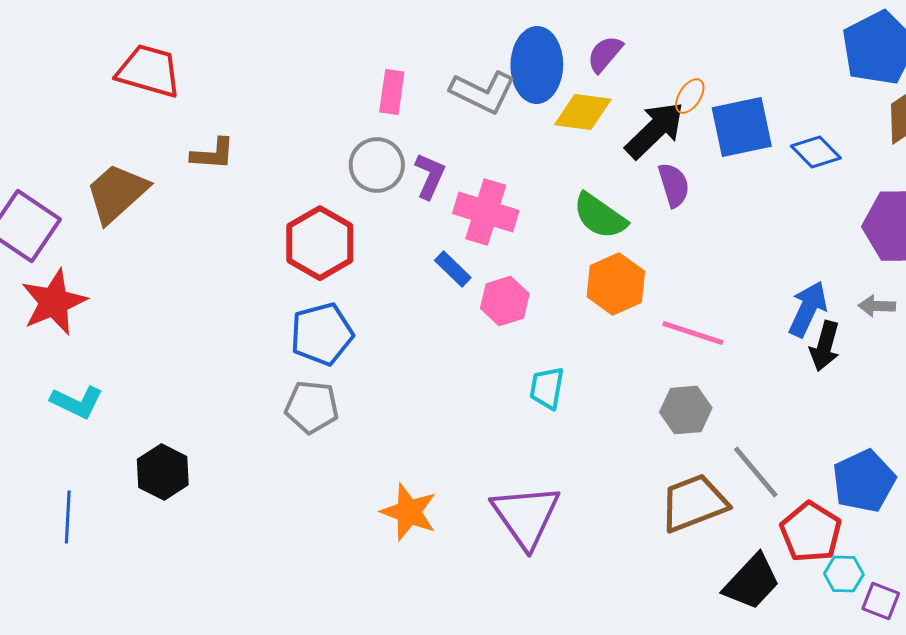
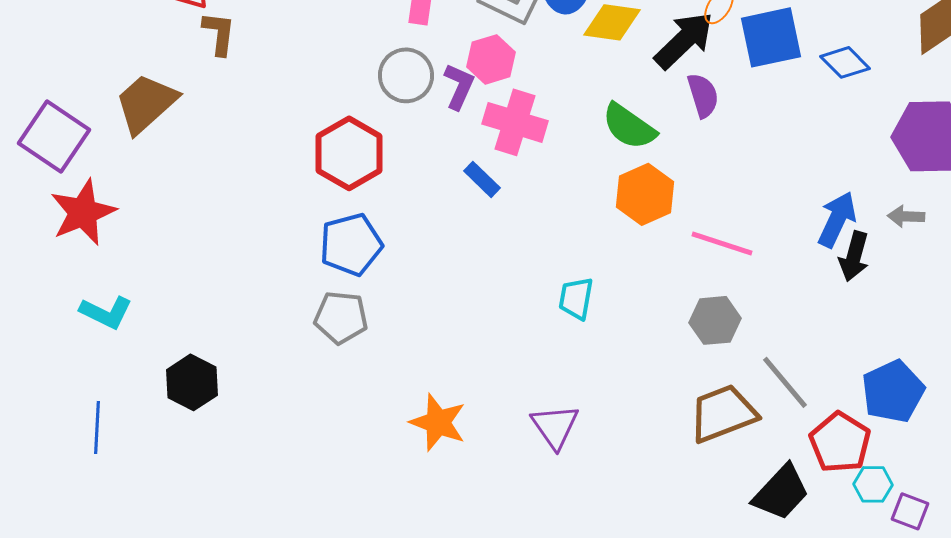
brown L-shape: (213, 154) -> (219, 33), moved, turned -87
pink hexagon: (505, 301) -> (491, 59), moved
purple triangle: (526, 516) -> (555, 426), size x0.7

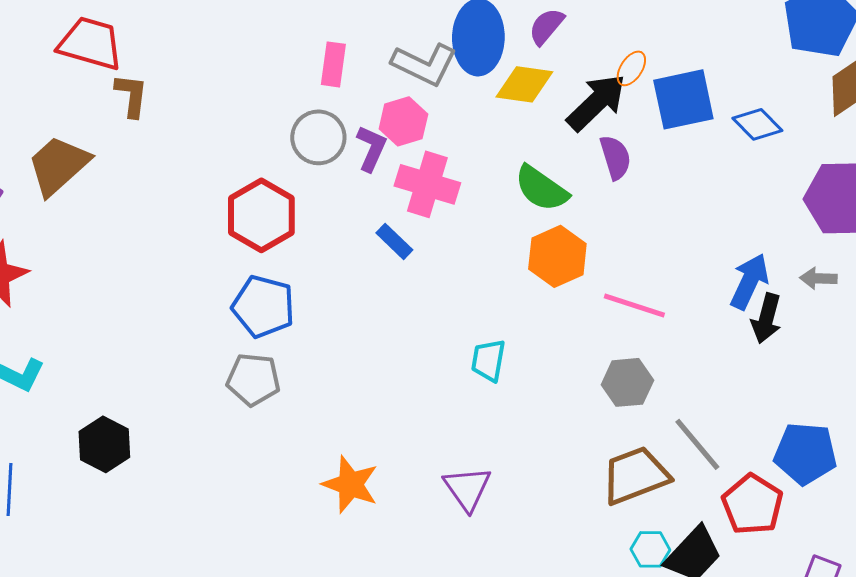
blue pentagon: (351, 244) -> (263, 306), turned 30
blue pentagon: (893, 391) -> (805, 453), turned 30
cyan hexagon: (873, 484) -> (650, 549), moved

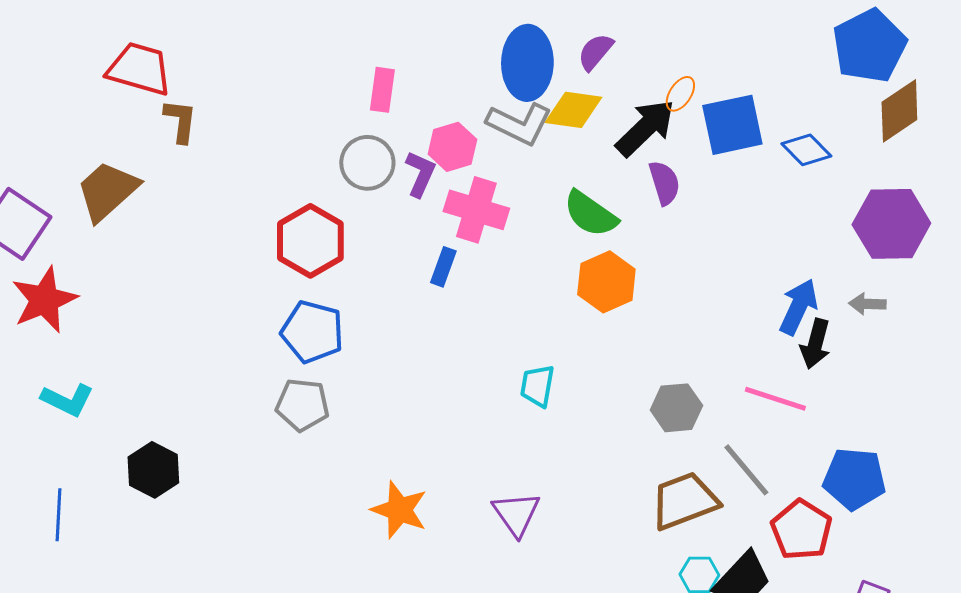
gray L-shape: (424, 64) -> (519, 124), moved
blue rectangle: (394, 241) -> (443, 267), turned 66
pink line: (634, 305) -> (775, 399), moved

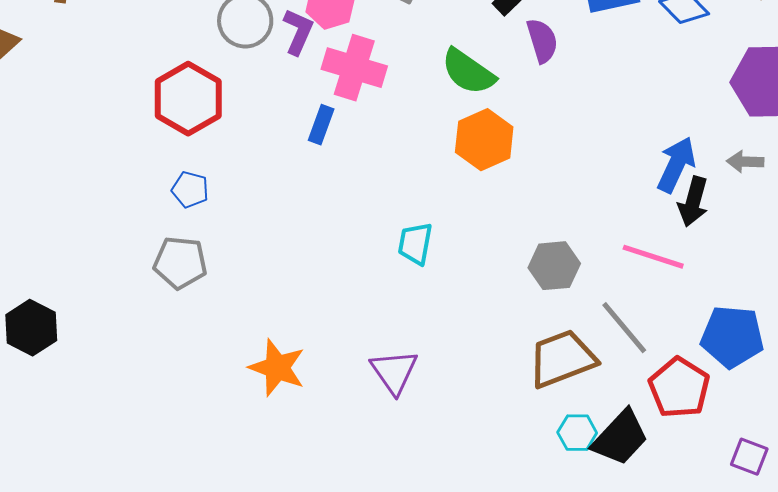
blue pentagon: (312, 332) -> (190, 190), size x0.6

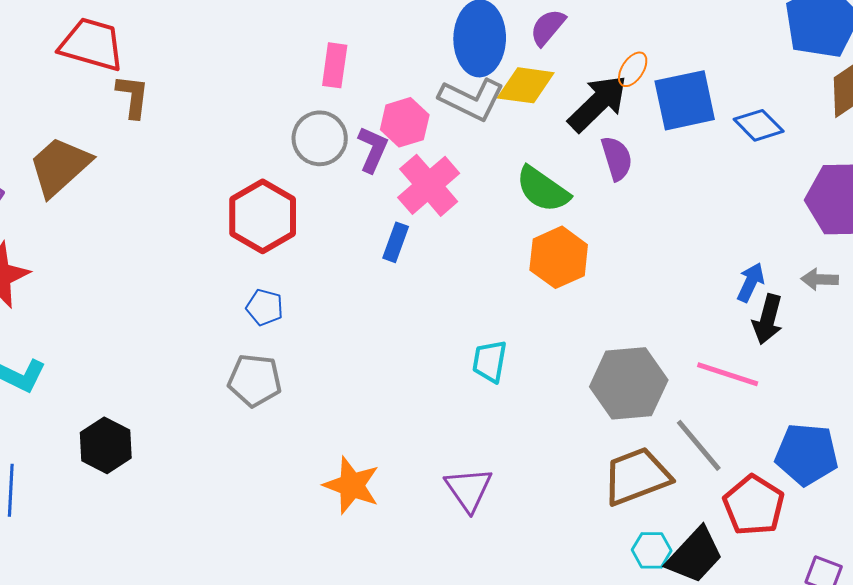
pink cross: (354, 68) -> (429, 185), turned 32
blue arrow: (676, 165) -> (751, 282), size x0.7
gray hexagon: (554, 266) -> (629, 383), size x1.5

